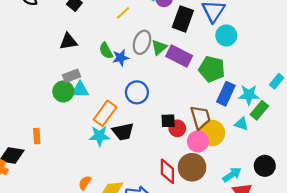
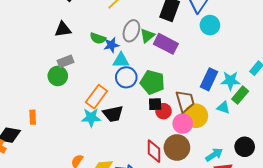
green semicircle: (106, 51) -> (98, 38), turned -42
green pentagon: (212, 69) -> (152, 82), moved
cyan triangle: (80, 90) -> (121, 60), moved

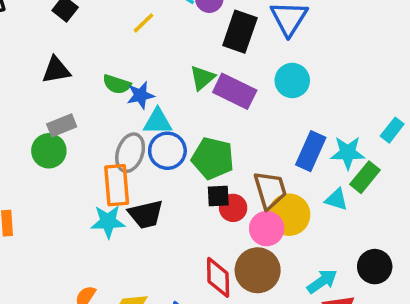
cyan circle: (210, 25) -> (292, 80), moved
gray ellipse: (131, 31) -> (130, 153), moved
orange rectangle: (96, 97) -> (117, 185), turned -40

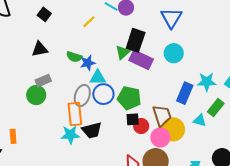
black rectangle: (240, 32) -> (136, 40), moved
cyan star: (348, 153) -> (207, 82), moved

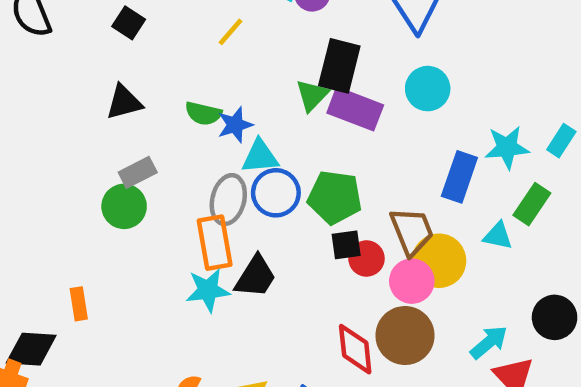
black trapezoid: (92, 130) -> (255, 277), turned -40

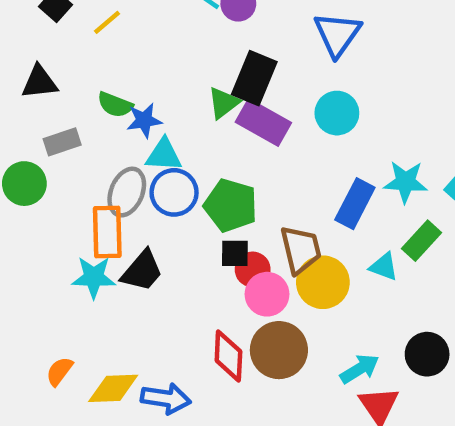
yellow line: (231, 32) -> (107, 22), moved
gray rectangle: (138, 172) -> (62, 142), moved
pink circle: (412, 281) -> (267, 294), moved

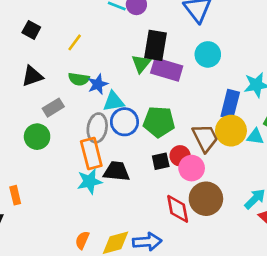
yellow line: (107, 22) -> (75, 42), moved
black square: (235, 253) -> (161, 161), moved
black trapezoid: (142, 271) -> (116, 171), turned -112
yellow circle: (323, 282) -> (231, 131), moved

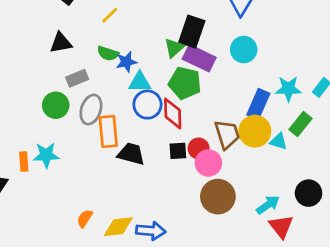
green pentagon: (159, 122) -> (185, 83), moved
gray ellipse: (97, 128) -> (91, 110), moved
cyan star: (90, 181) -> (46, 155), moved
red diamond: (178, 209) -> (173, 113), moved

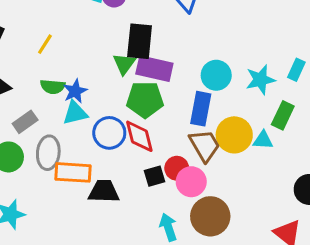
cyan circle: (244, 50) -> (216, 75), moved
cyan triangle: (140, 82) -> (75, 113), moved
blue rectangle: (258, 104) -> (201, 109), moved
orange rectangle: (108, 131) -> (73, 172), turned -68
cyan arrow: (268, 205) -> (168, 227), moved, turned -60

